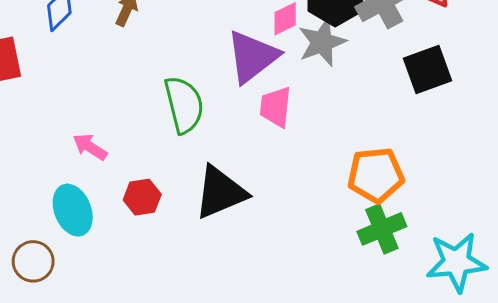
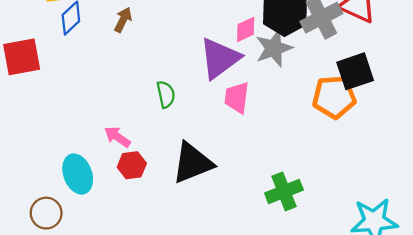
green semicircle: (184, 105) -> (166, 94), size x0.6
pink arrow: (90, 147) -> (117, 137), moved
orange pentagon: (376, 175) -> (334, 97), moved
green cross: (382, 229) -> (284, 191), moved

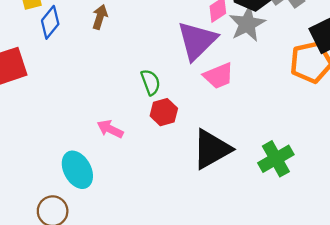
pink trapezoid: (237, 98) -> (218, 76), turned -112
black triangle: (192, 163) -> (212, 149), moved
red hexagon: (132, 165) -> (164, 112), moved

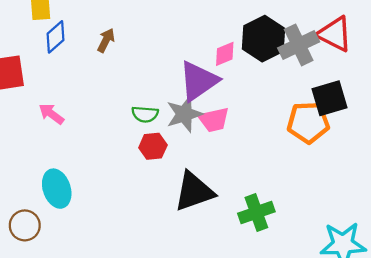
gray star: (247, 24) -> (184, 114), moved
green semicircle: (151, 82) -> (145, 114), turned 105
pink arrow: (110, 129) -> (51, 114), moved

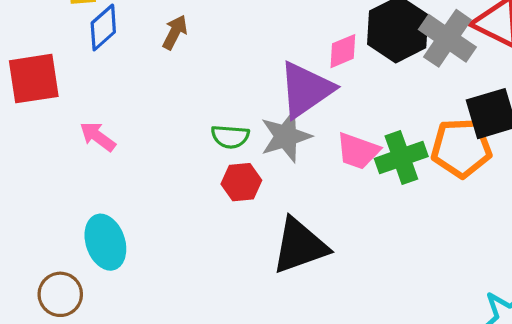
gray cross: (299, 45) -> (447, 38), turned -30
pink trapezoid: (214, 120) -> (358, 151), moved, turned 32
green cross: (256, 212) -> (401, 157), moved

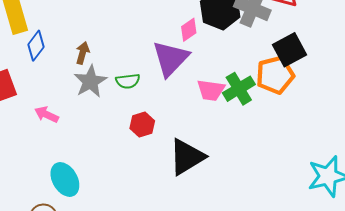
brown arrow: (175, 32) -> (83, 53), moved
gray star: (286, 136) -> (90, 81), moved
green semicircle: (230, 137) -> (128, 81), moved

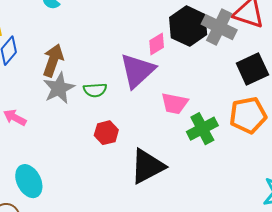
brown arrow: (83, 53) -> (53, 60), size x1.5
orange pentagon: (275, 75) -> (248, 115), moved
green cross: (239, 89) -> (202, 129), moved

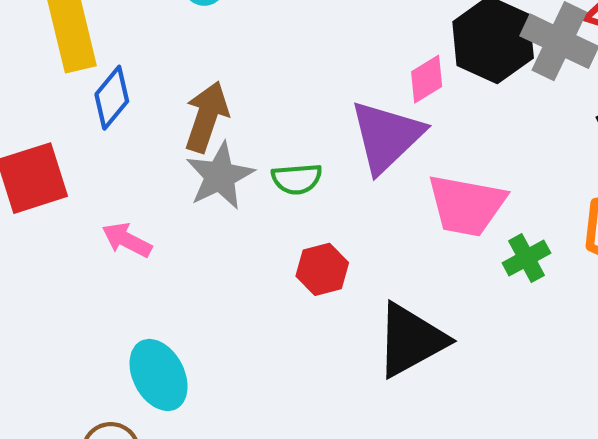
pink trapezoid: (174, 103) -> (466, 205), size x1.4
green cross: (202, 129) -> (526, 258), size x0.7

